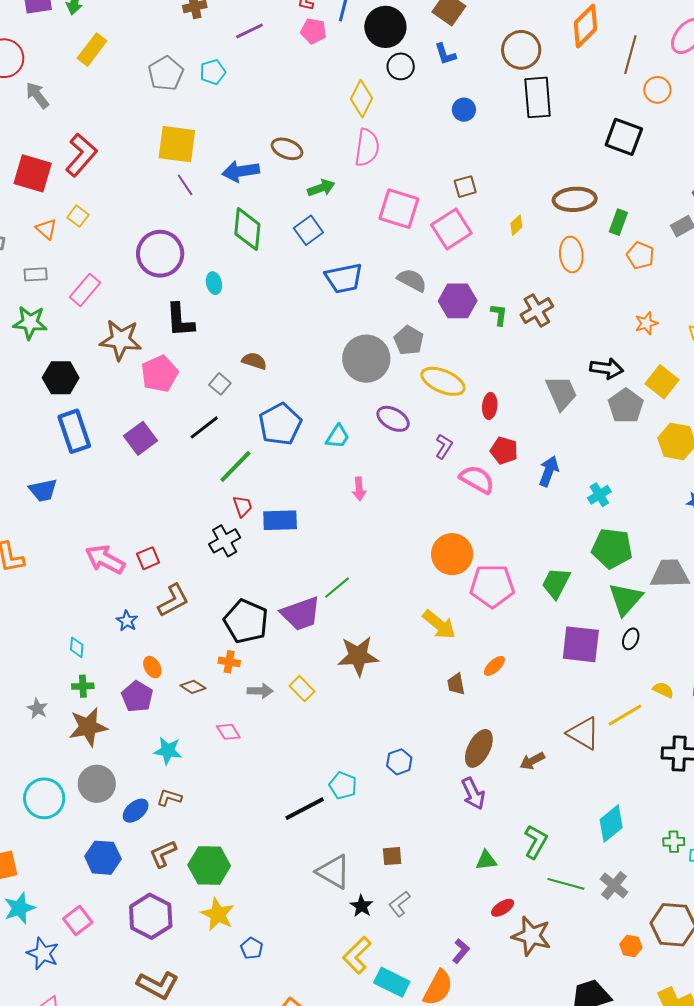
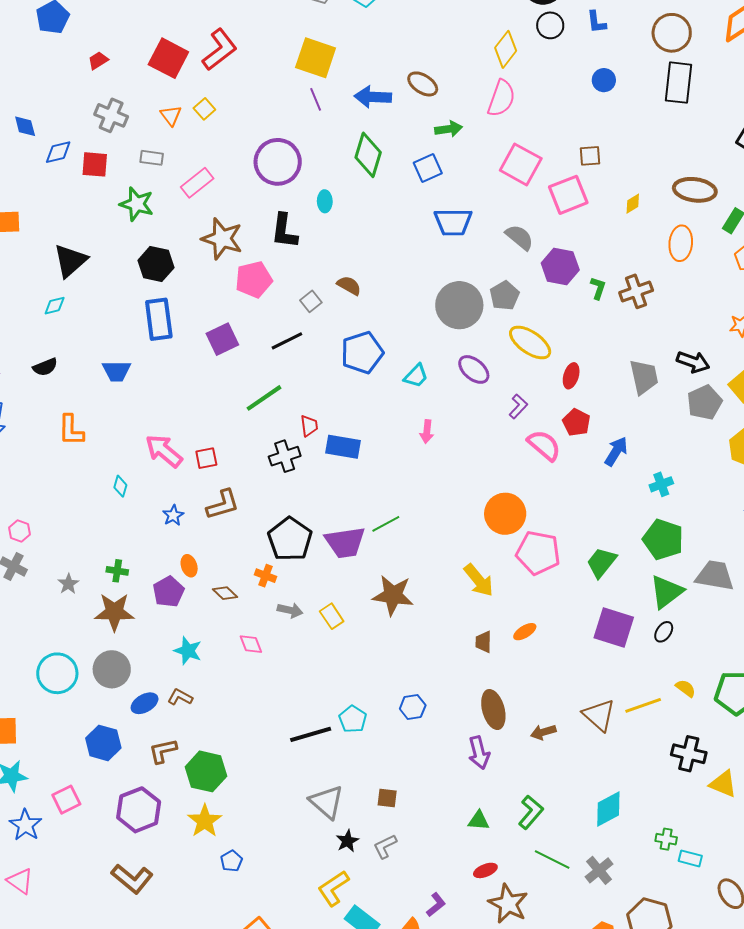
green line: (235, 467) -> (264, 398), moved
cyan diamond: (77, 647) -> (120, 486), moved
brown ellipse: (479, 748) -> (493, 710), turned -54

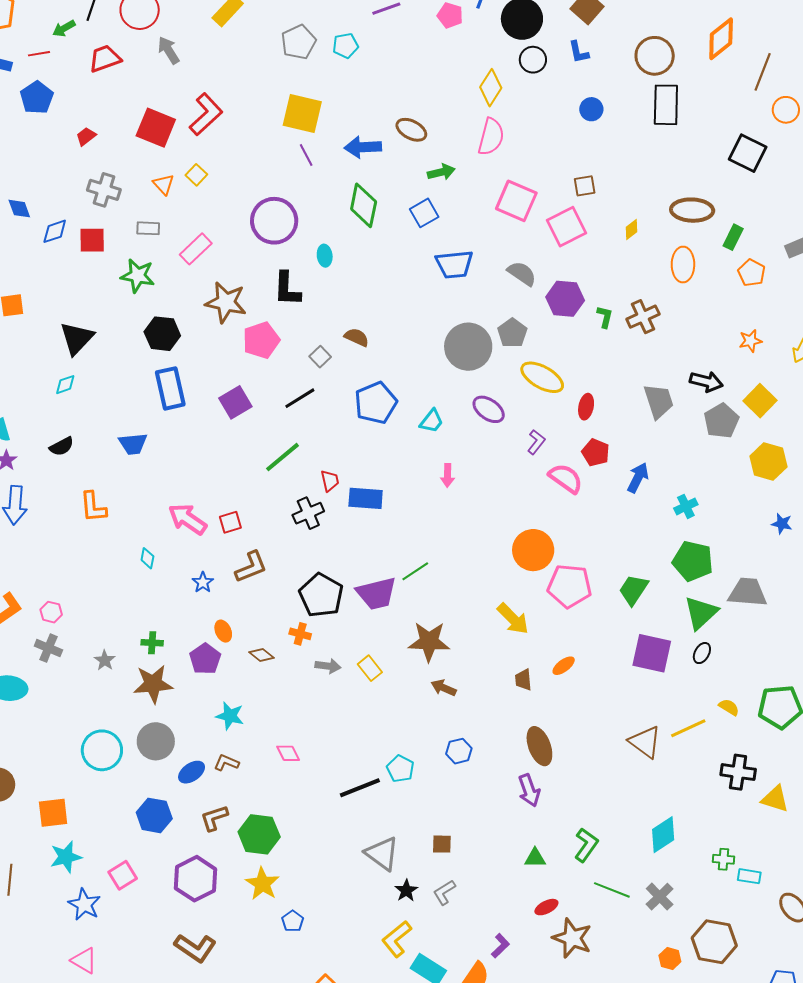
pink diamond: (251, 644) -> (288, 753), moved
brown arrow: (543, 732) -> (444, 688), moved, turned 45

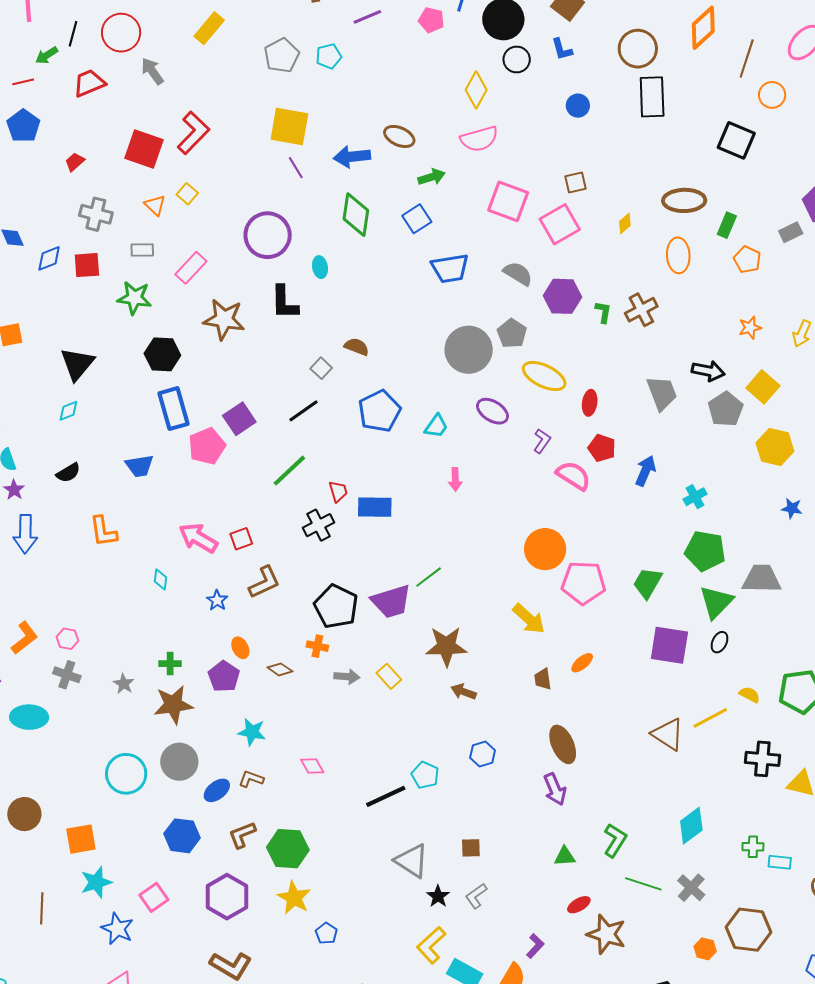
pink semicircle: (491, 137) -> (479, 139), turned 63
pink pentagon: (261, 340) -> (207, 446), moved

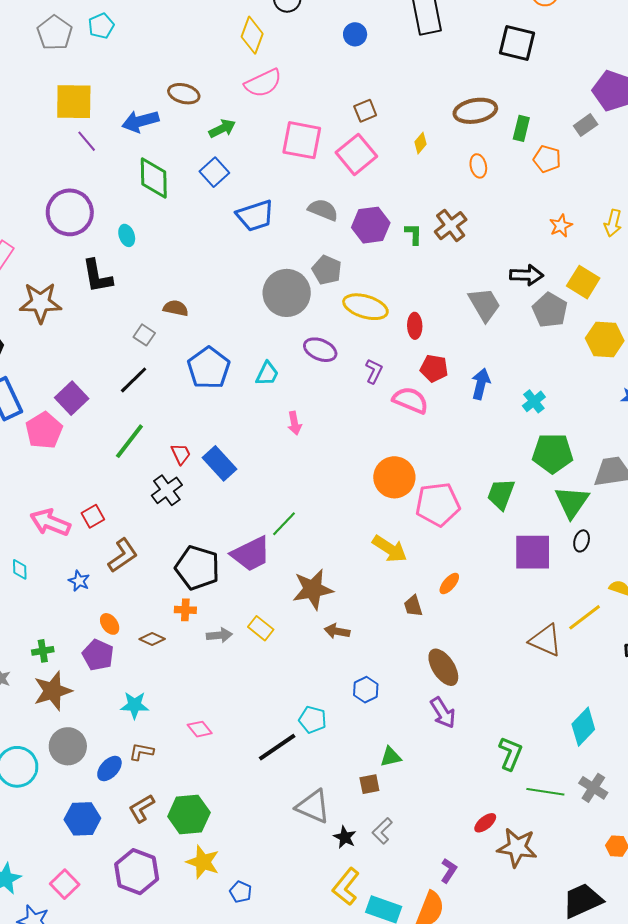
orange ellipse: (678, 255) -> (478, 166), size x0.7
blue rectangle: (375, 507) -> (220, 463), turned 56
green triangle: (565, 856) -> (391, 757), moved

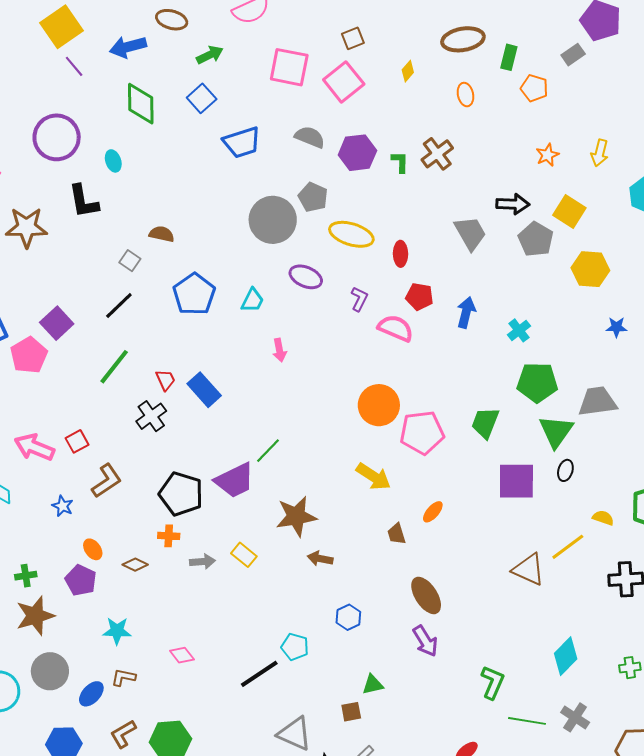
yellow square: (74, 102) -> (62, 27), turned -36

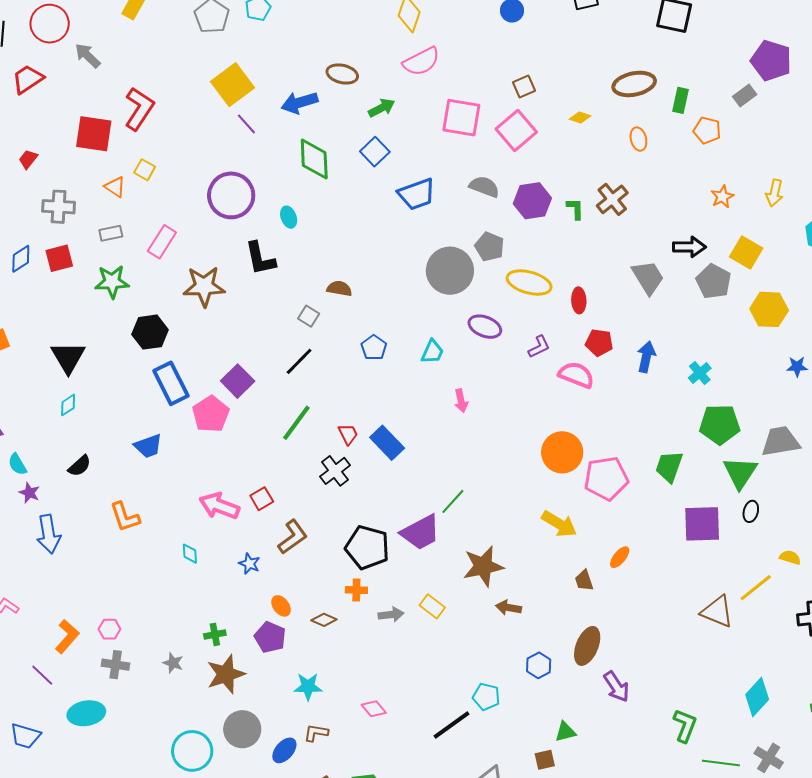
yellow diamond: (408, 71) -> (580, 118), turned 70
blue pentagon: (194, 294) -> (374, 348), size x0.6
purple L-shape: (359, 299) -> (539, 347), turned 40
brown ellipse: (426, 595) -> (587, 646), moved, turned 57

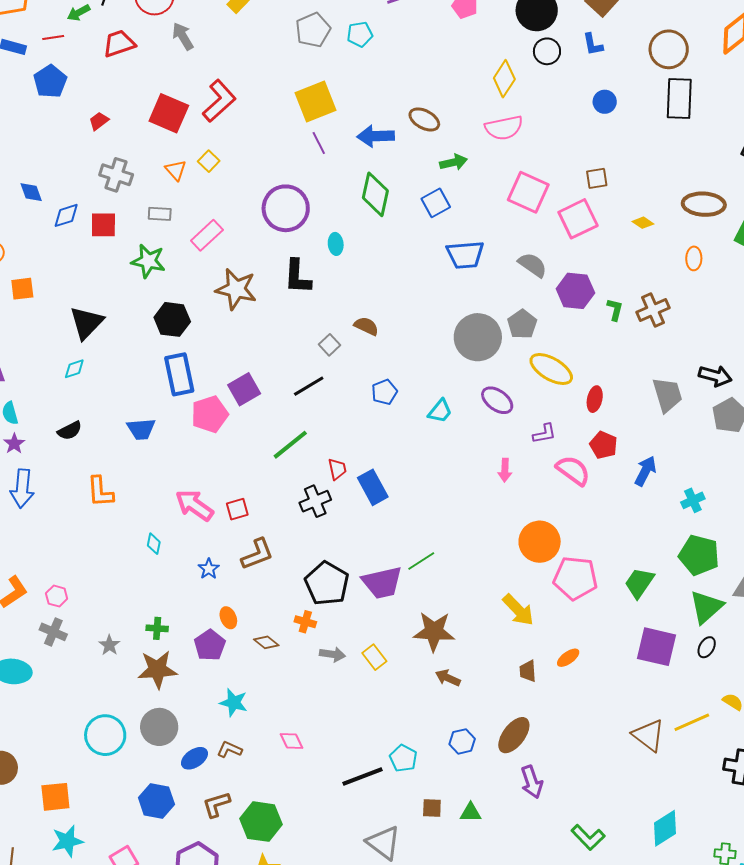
pink arrow: (461, 401) -> (505, 470), moved
green L-shape: (685, 726) -> (588, 837), turned 100
brown square: (545, 760) -> (432, 808), moved

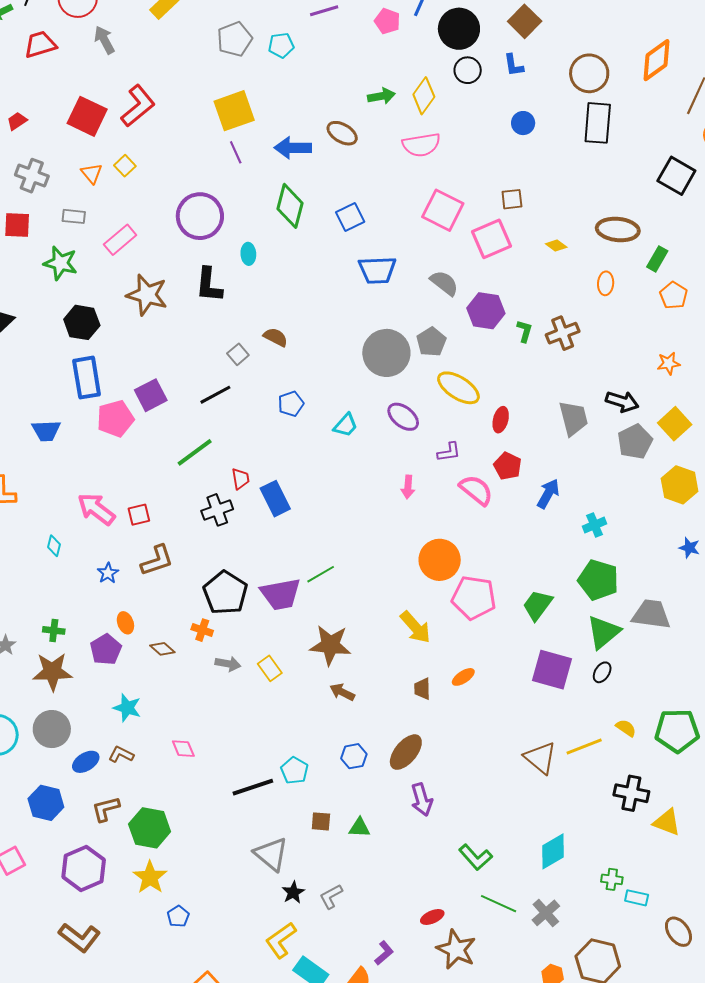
green arrow: (454, 162) -> (381, 96), moved

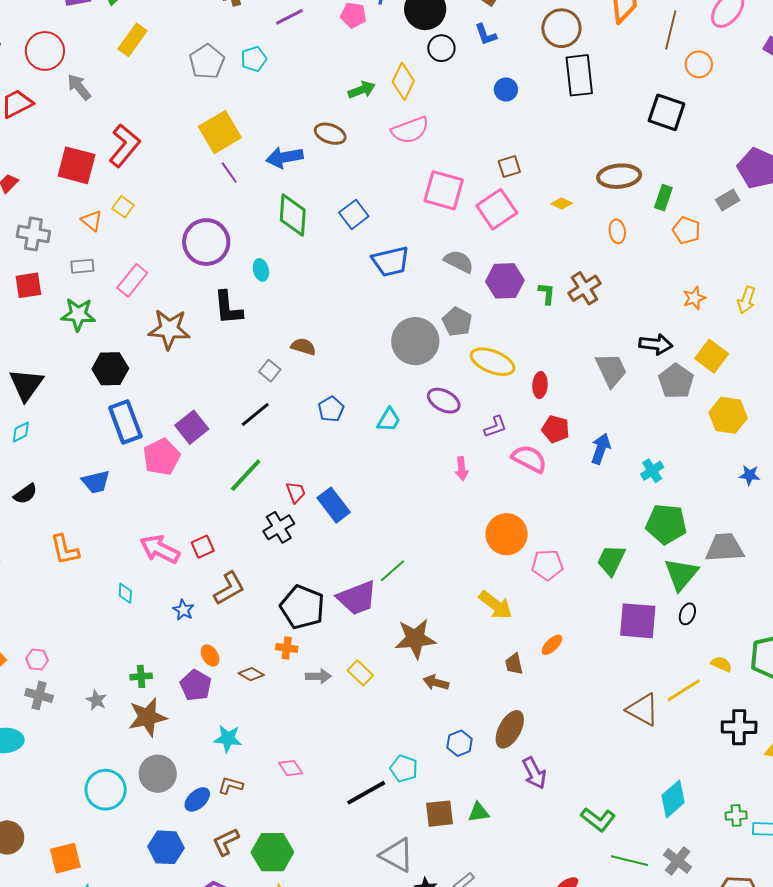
pink pentagon: (474, 598) -> (547, 565), size x0.7
brown square: (321, 821) -> (439, 814), size x1.4

